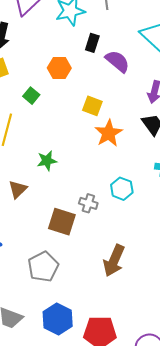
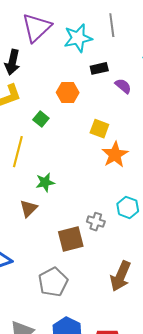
black rectangle: (92, 43) -> (99, 68), turned 60
purple semicircle: (117, 61) -> (123, 86), size x0.7
green star: (47, 161) -> (45, 182), moved
brown square: (62, 222) -> (71, 239), turned -32

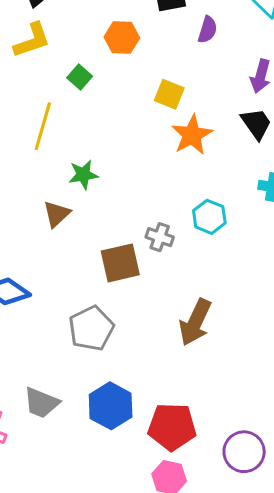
purple semicircle: (123, 86) -> (208, 30), turned 66

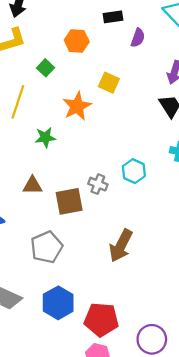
orange star: (192, 135) -> (77, 106), moved
brown triangle: (57, 214) -> (32, 186), moved, turned 40

